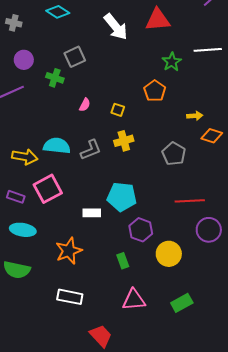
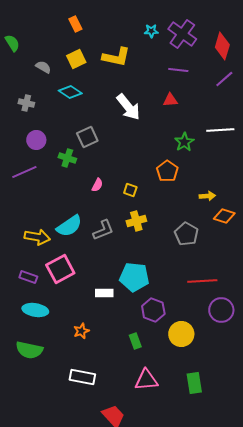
red triangle: (158, 20) -> (170, 100), size x0.6
cyan semicircle: (57, 146) -> (69, 226), turned 140
orange star: (69, 251) -> (81, 331), size x0.6
green rectangle: (182, 303) -> (194, 383), turned -70

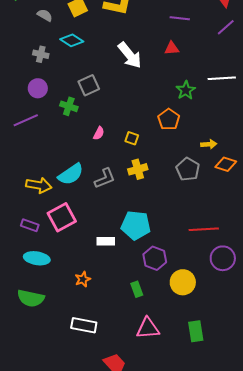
gray cross: (26, 103) -> (41, 54), moved
gray pentagon: (186, 234) -> (188, 169), moved

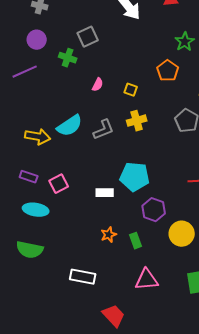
pink square: (62, 217) -> (59, 184), moved, size x0.7
orange star: (83, 279) -> (109, 235), moved

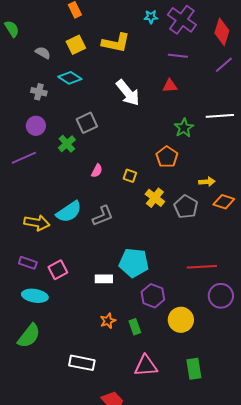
green cross: (68, 58) -> (67, 144), turned 30
yellow cross: (137, 121) -> (155, 198), moved, turned -36
green semicircle: (30, 250) -> (29, 336), turned -64

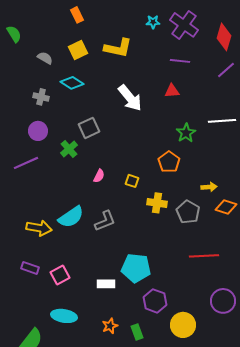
yellow cross: (155, 198) -> (157, 203), turned -30
red line: (202, 267) -> (204, 256), moved
cyan ellipse: (35, 296) -> (64, 316), moved

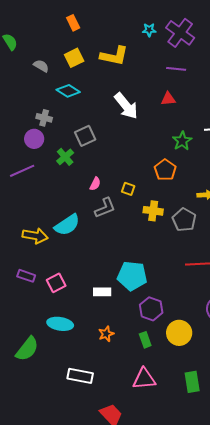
gray cross: (41, 97) -> (44, 118), moved
gray L-shape: (105, 221) -> (105, 208), moved
green rectangle: (137, 332) -> (145, 340), moved

